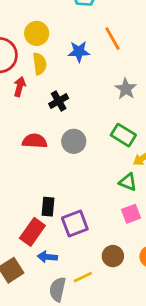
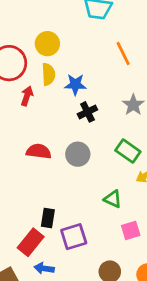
blue star: (79, 52) -> (75, 85), moved
black cross: (59, 101) -> (87, 112), moved
green triangle: (128, 182) -> (113, 199), moved

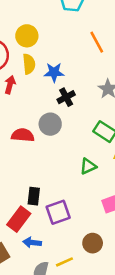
gray circle: (78, 154) -> (50, 124), moved
green triangle: (113, 199) -> (88, 166), moved, turned -48

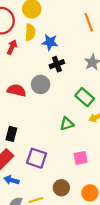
black rectangle: (34, 196) -> (11, 134), moved
purple square: (58, 212) -> (37, 158), turned 30

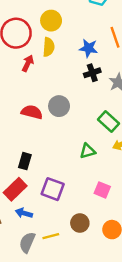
blue star: (50, 42) -> (89, 48), moved
black cross: (57, 64) -> (92, 73), moved
pink square: (81, 158) -> (102, 190), turned 32

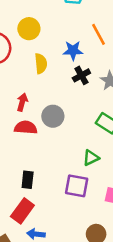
yellow semicircle: (49, 47) -> (41, 63), moved
red arrow: (28, 63) -> (22, 102), moved
purple square: (53, 189) -> (77, 186), moved

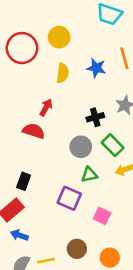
black cross: (81, 75) -> (95, 117), moved
red arrow: (22, 102) -> (46, 107), moved
gray circle: (53, 116) -> (81, 147), moved

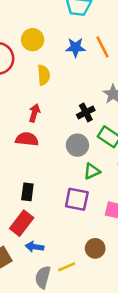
blue star: (96, 68) -> (76, 47), moved

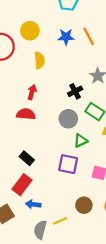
black rectangle: (27, 192) -> (27, 158), turned -56

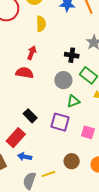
black cross: (75, 91) -> (72, 55), turned 32
black rectangle: (27, 158) -> (30, 116), moved

